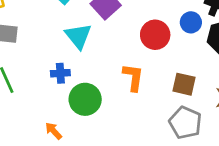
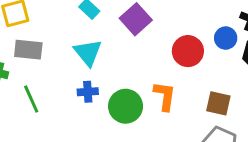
cyan triangle: (78, 36) -> (88, 53), moved
green circle: (85, 99) -> (126, 106), moved

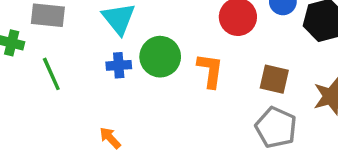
green circle: (126, 106) -> (160, 57), moved

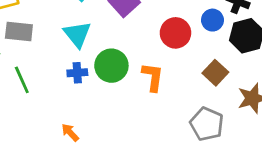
brown square: (274, 79) -> (215, 73), moved, turned 30

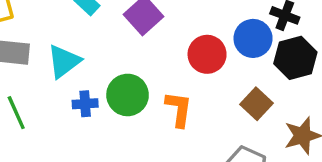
blue circle: (212, 20) -> (253, 38), size x1.4
cyan triangle: (77, 34) -> (64, 61), moved, turned 32

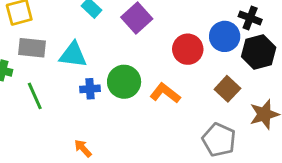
cyan triangle: (64, 61) -> (73, 55), turned 44
orange L-shape: (179, 109) -> (165, 93), turned -60

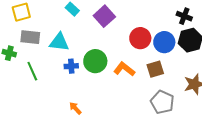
blue circle: (225, 36) -> (164, 42), moved
brown square: (227, 89) -> (155, 69), moved, turned 30
orange arrow: (83, 148) -> (75, 108), moved

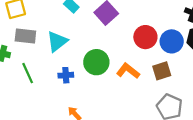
cyan triangle: (59, 42) -> (57, 41), turned -45
blue cross: (71, 66) -> (66, 75), moved

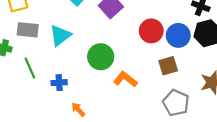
orange L-shape: (128, 71) -> (125, 79), moved
blue cross: (66, 75) -> (59, 83), moved

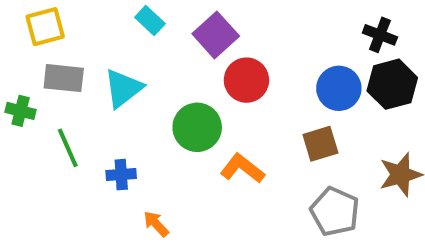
red circle: (151, 31) -> (246, 80), moved

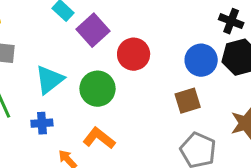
purple square: (216, 35) -> (93, 30), moved
cyan triangle: (123, 88) -> (49, 80), moved
orange L-shape: (242, 168) -> (99, 138), moved

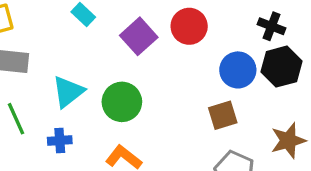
purple square: (93, 30) -> (139, 36), moved
red circle: (134, 54) -> (189, 26), moved

